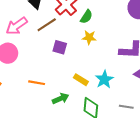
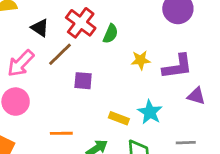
yellow star: (89, 37) -> (141, 60), moved

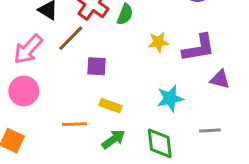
cyan star: (150, 112) -> (170, 98), turned 30
yellow rectangle: (119, 118) -> (110, 106), moved

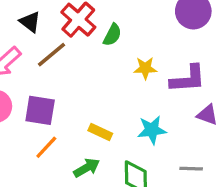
purple square: (96, 66) -> (40, 110), moved, size x1.4
yellow rectangle: (110, 106) -> (100, 132), moved
orange line: (74, 124) -> (46, 147), turned -50

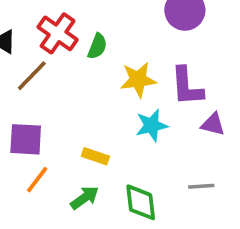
yellow star: (145, 68) -> (138, 80), size x1.4
purple L-shape: (188, 79) -> (187, 86), turned 96
cyan star: (152, 130) -> (152, 125), moved

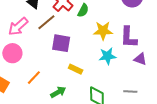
purple square: (26, 139) -> (61, 43), moved
orange line: (37, 180) -> (34, 78), moved
green arrow: (85, 198) -> (58, 92), moved

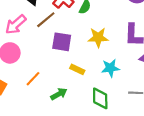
yellow star: (103, 31) -> (98, 37), moved
cyan star: (107, 56) -> (110, 68), moved

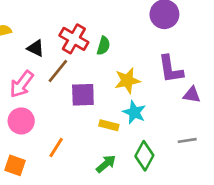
cyan star: (110, 68) -> (134, 112), moved, turned -30
green arrow: (59, 94) -> (106, 164), moved
green diamond: (100, 98) -> (144, 156), turned 40

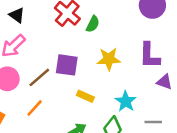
black triangle: (36, 48) -> (17, 15), moved
brown line: (58, 71) -> (39, 77), moved
cyan star: (134, 112) -> (126, 101), moved

